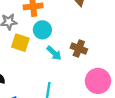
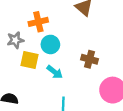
cyan arrow: (54, 53) -> (55, 72), moved

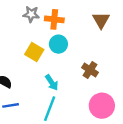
gray star: (15, 40) -> (31, 14), moved
cyan arrow: (55, 72) -> (52, 83), moved

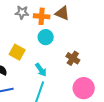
brown triangle: (101, 20) -> (62, 13), moved, turned -35
yellow square: (34, 52) -> (17, 52), moved

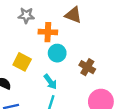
orange cross: (42, 16) -> (48, 32), moved
cyan circle: (46, 37) -> (57, 53), moved

